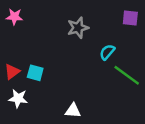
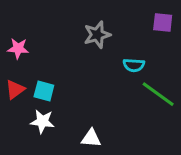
pink star: (14, 17) -> (18, 48), moved
cyan semicircle: (107, 52) -> (134, 65), turned -126
white star: (18, 98) -> (42, 121), moved

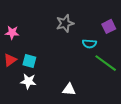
purple square: (163, 22) -> (109, 26), moved, turned -32
white triangle: (91, 138) -> (69, 90), moved

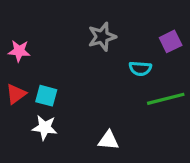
green line: (106, 63) -> (166, 99), turned -50

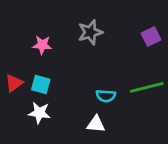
pink star: (19, 51) -> (42, 45), moved
cyan semicircle: (140, 69) -> (106, 96), moved

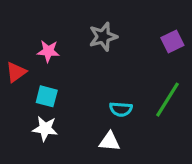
red triangle: (14, 83) -> (16, 72), moved
green line: (147, 87) -> (168, 100), turned -44

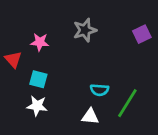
red triangle: (16, 72) -> (13, 59), turned -36
green line: (168, 100) -> (127, 103), moved

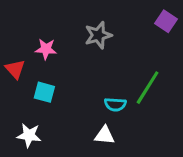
purple square: (142, 34) -> (166, 21), moved, turned -30
green line: (127, 103) -> (148, 88), moved
white star: (37, 106) -> (29, 135), moved

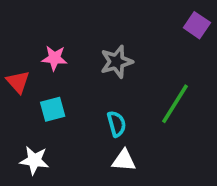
gray star: (98, 35) -> (117, 62), moved
cyan square: (44, 92) -> (53, 109), turned -30
cyan semicircle: (115, 104) -> (117, 124), moved, turned -110

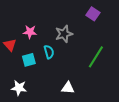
purple square: (197, 25) -> (93, 14), moved
cyan semicircle: (117, 124) -> (49, 52), moved

